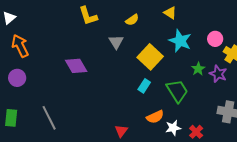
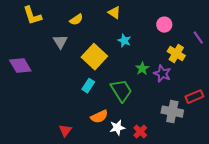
pink circle: (215, 39) -> (164, 25), moved
cyan star: (180, 41) -> (124, 41), size x0.6

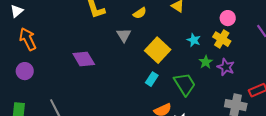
cyan star: (124, 41) -> (194, 40), moved
yellow cross: (176, 54) -> (222, 39), moved

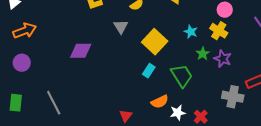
orange arrow: (28, 39) -> (25, 31), turned 95
purple diamond: (84, 59) -> (81, 51), turned -60

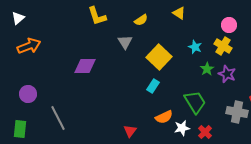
purple circle: (22, 63) -> (28, 94), moved
green trapezoid: (182, 76) -> (195, 102), moved
green rectangle: (16, 103) -> (20, 129), moved

